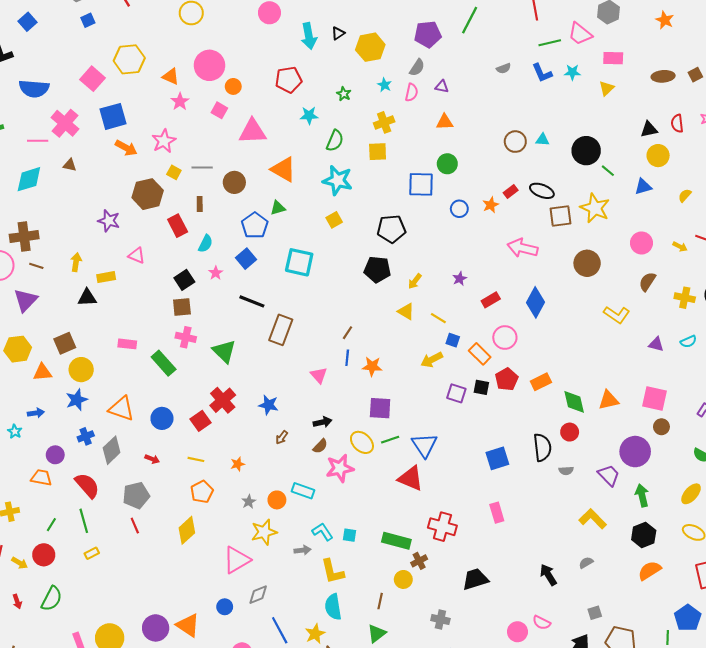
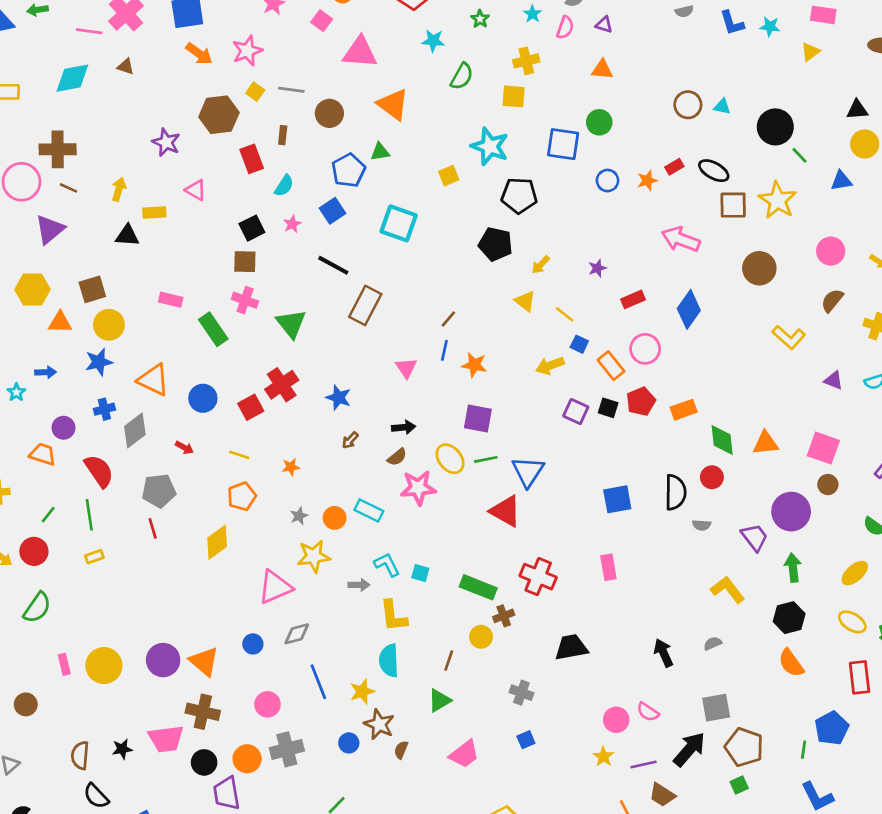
cyan star: (338, 180) -> (490, 146), moved
orange semicircle: (650, 571) -> (791, 663), turned -100
gray square: (595, 613) -> (716, 708), size x1.6

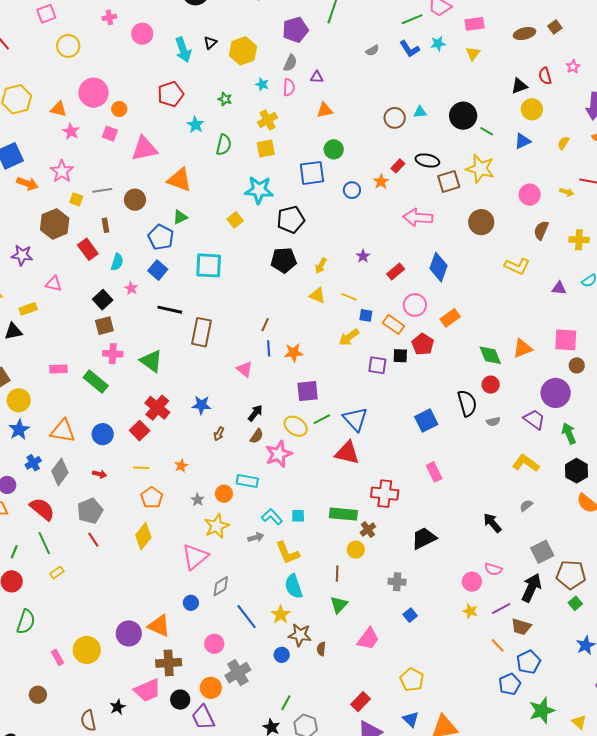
cyan star: (433, 41) -> (195, 125), turned -30
orange rectangle: (684, 410) -> (450, 318), moved
black arrow: (404, 427) -> (255, 413), turned -30

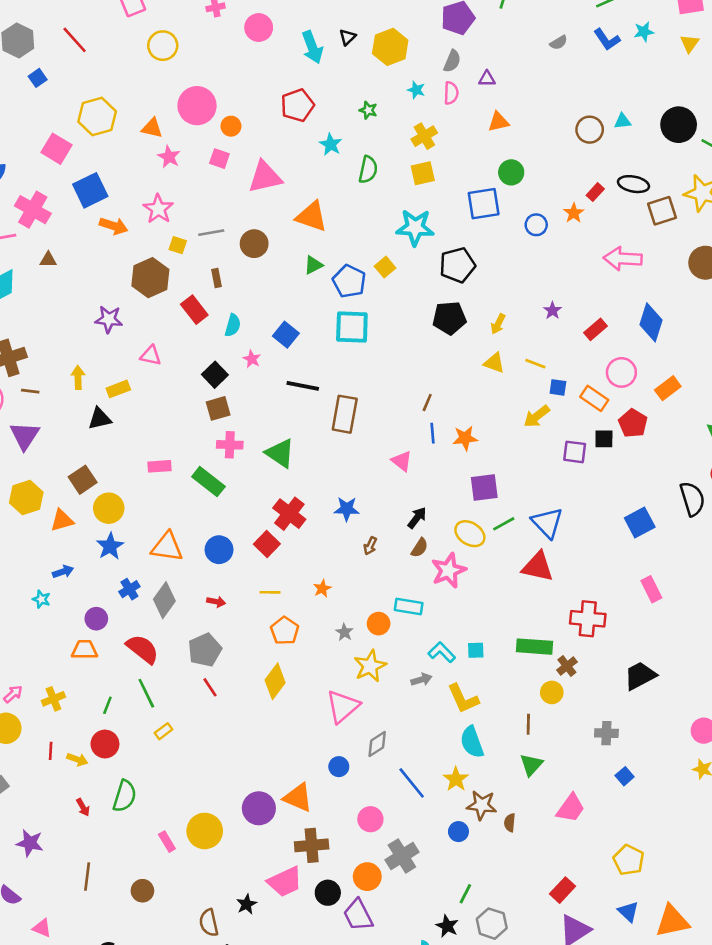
blue pentagon: (161, 237) -> (349, 281), moved

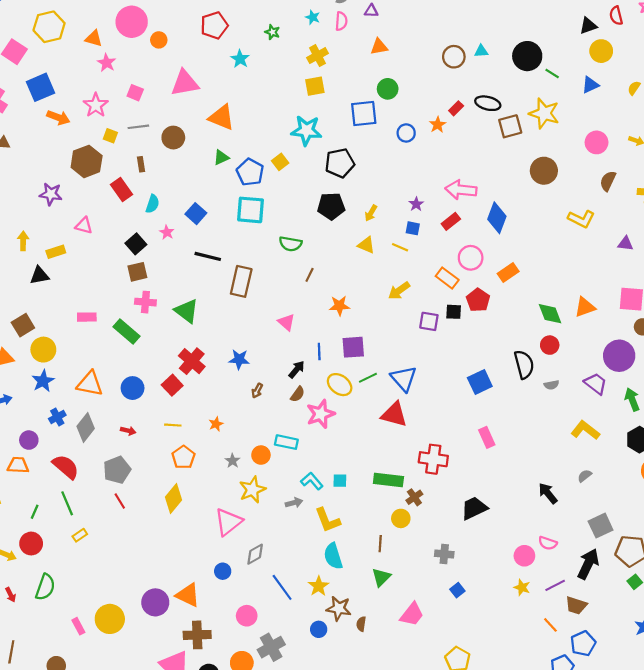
pink square: (219, 159) -> (135, 93), moved
green semicircle: (368, 170) -> (290, 244), moved, turned 85
pink arrow: (623, 259) -> (461, 190), moved
blue square: (558, 387) -> (413, 228), moved
blue line: (433, 433) -> (319, 351), moved

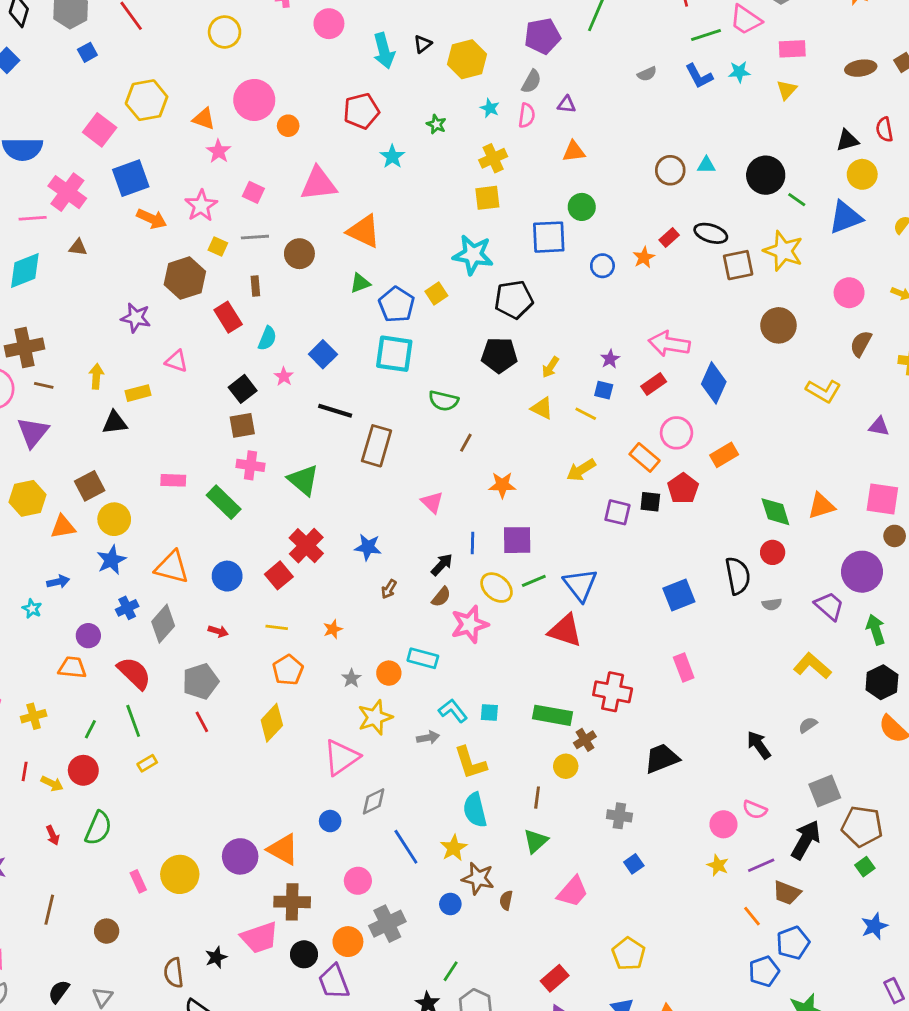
blue triangle: (590, 85) -> (845, 217), size x1.5

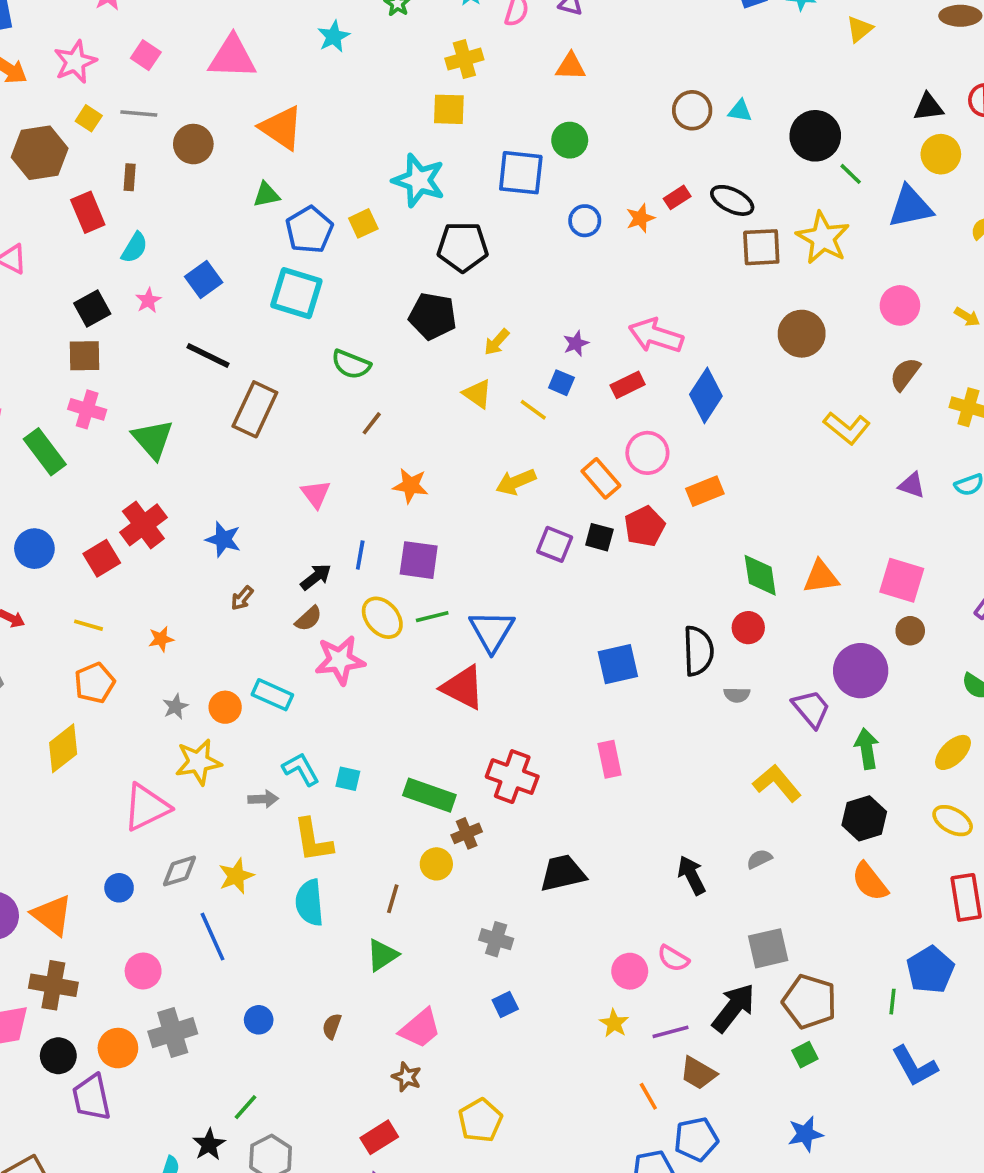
yellow star: (454, 848) -> (236, 876), moved
brown star: (478, 878) -> (407, 1077), moved, size x0.7

